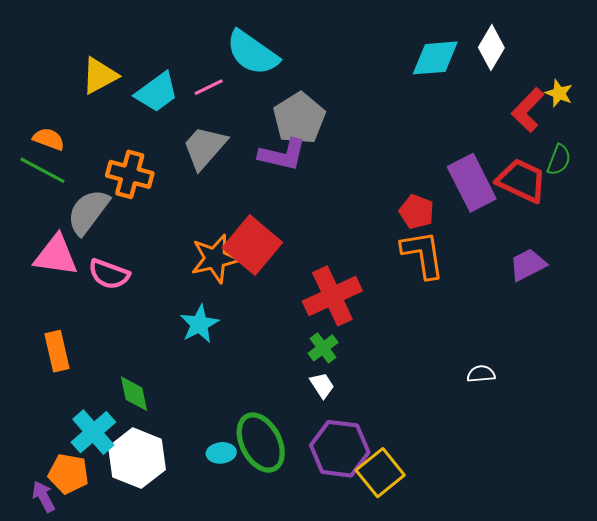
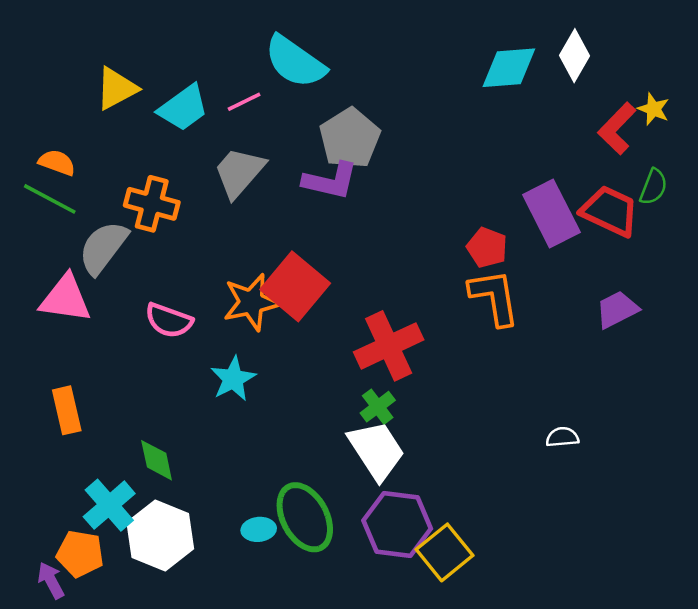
pink semicircle: (109, 274) -> (169, 320), moved
white trapezoid: (322, 385) -> (376, 450), size x2.0

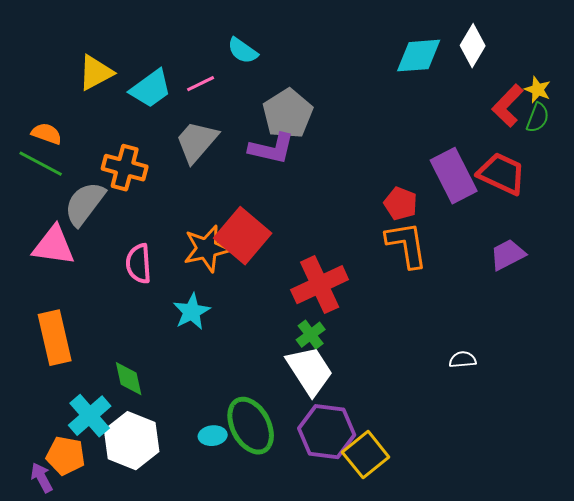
cyan semicircle: (295, 62) -> (243, 51), size x0.6
green semicircle: (653, 187) -> (538, 118), moved
pink semicircle: (169, 320) -> (139, 264), turned 66
orange rectangle: (67, 410) -> (55, 338), size x1.4

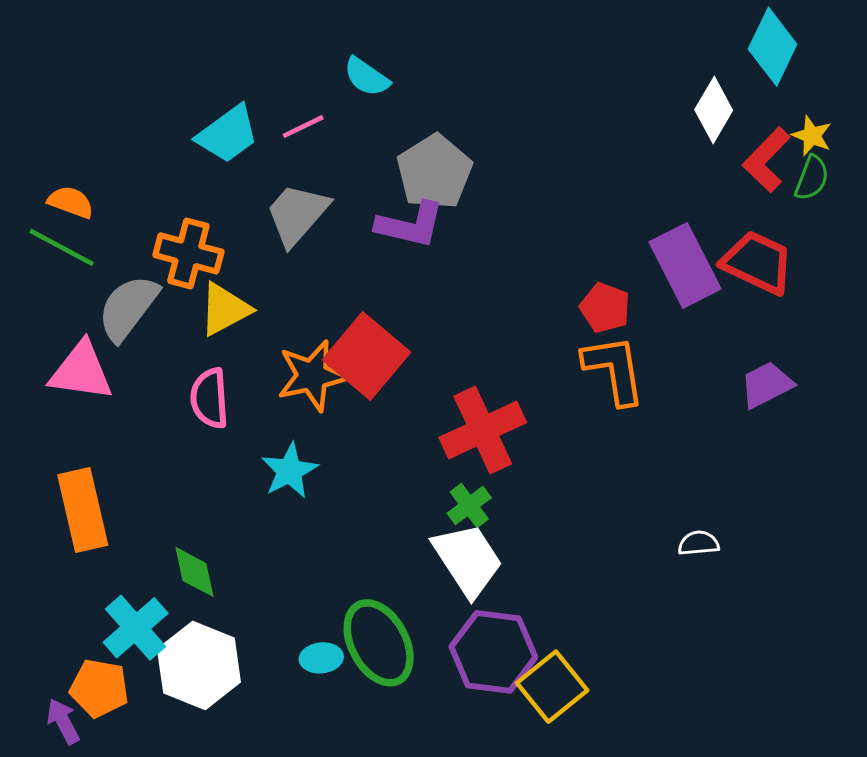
white diamond: (473, 46) -> (714, 110), moved
cyan diamond: (419, 56) -> (773, 47), moved, turned -60
yellow triangle: (96, 73) -> (225, 309), moved

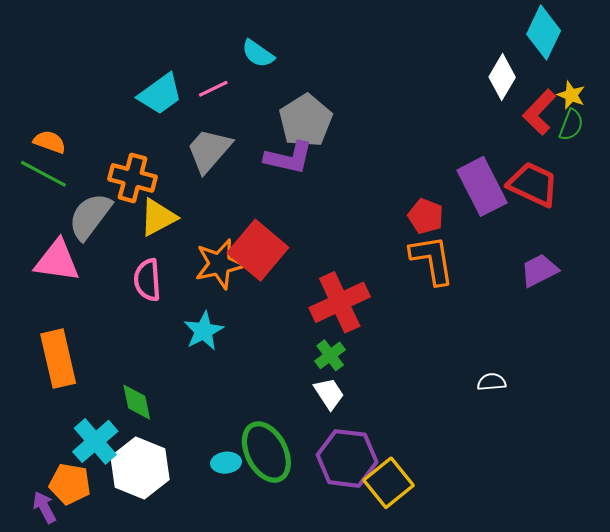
white trapezoid: (468, 560) -> (329, 394), size x0.6

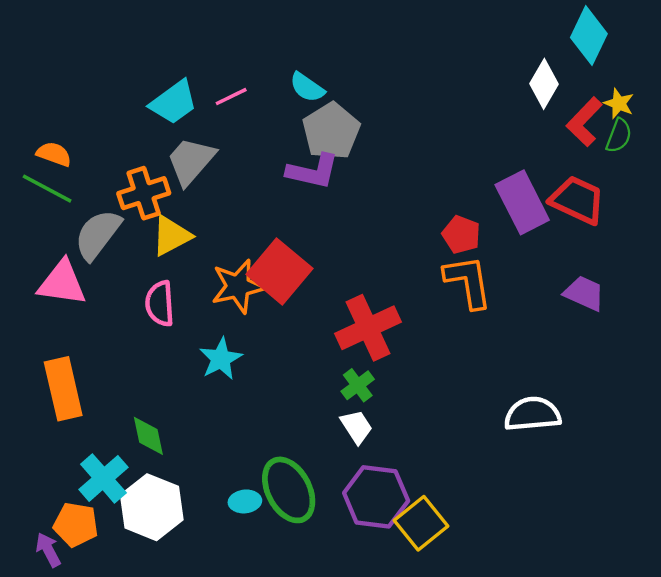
cyan semicircle: (258, 54) -> (307, 87), moved
gray trapezoid: (209, 150) -> (191, 161), moved
orange cross: (133, 178) -> (144, 193), turned -33
purple trapezoid: (539, 270) -> (584, 293), turned 51
white semicircle: (492, 382) -> (533, 414), size x1.8

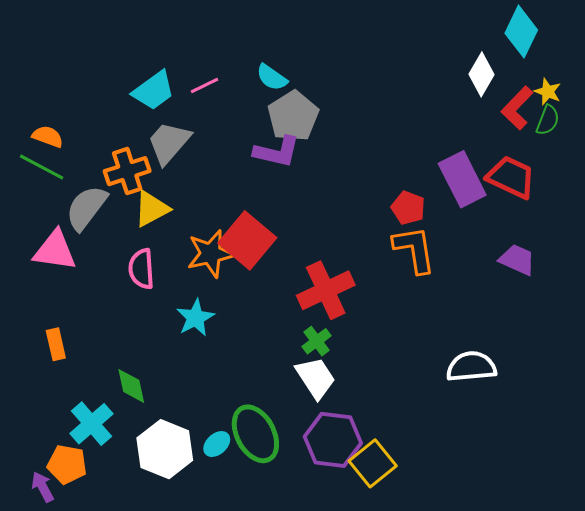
orange rectangle: (63, 389) -> (56, 344), size x0.6
white trapezoid: (357, 427) -> (316, 378), size x1.4
cyan ellipse: (245, 501) -> (217, 444), turned -36
white hexagon: (152, 507) -> (165, 449), moved

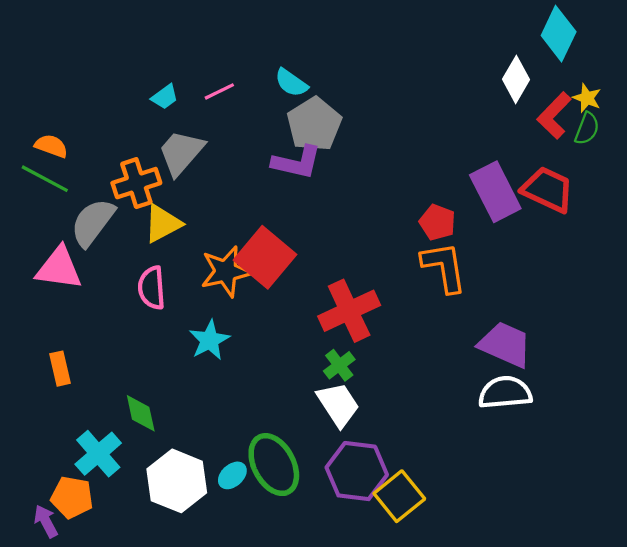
cyan trapezoid: (154, 91) -> (165, 97), size x0.6
purple trapezoid: (517, 260) -> (505, 345), moved, size x1.4

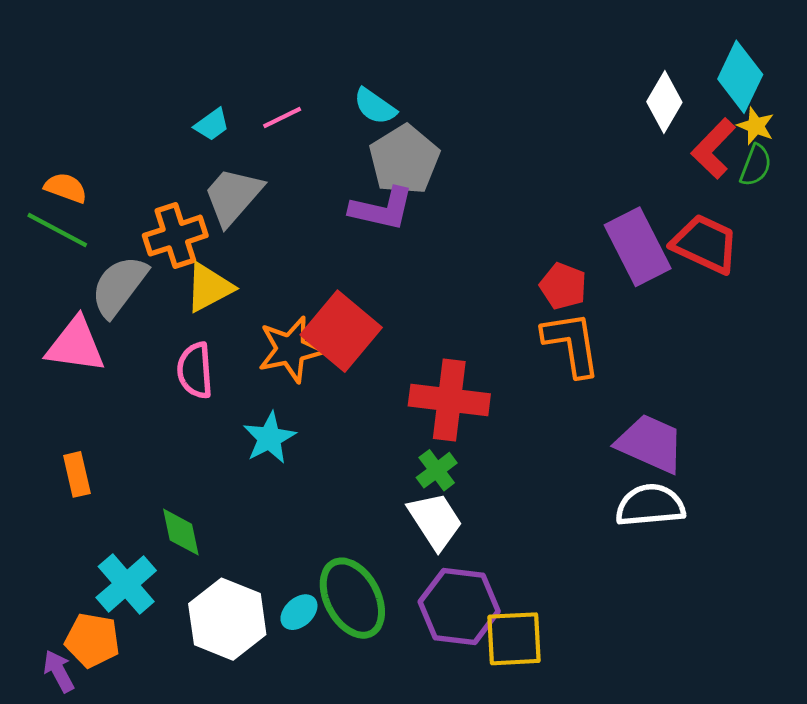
cyan diamond: (559, 34) -> (740, 77), moved
red cross: (349, 311) -> (449, 400), turned 32
yellow square: (399, 496) -> (514, 639), turned 36

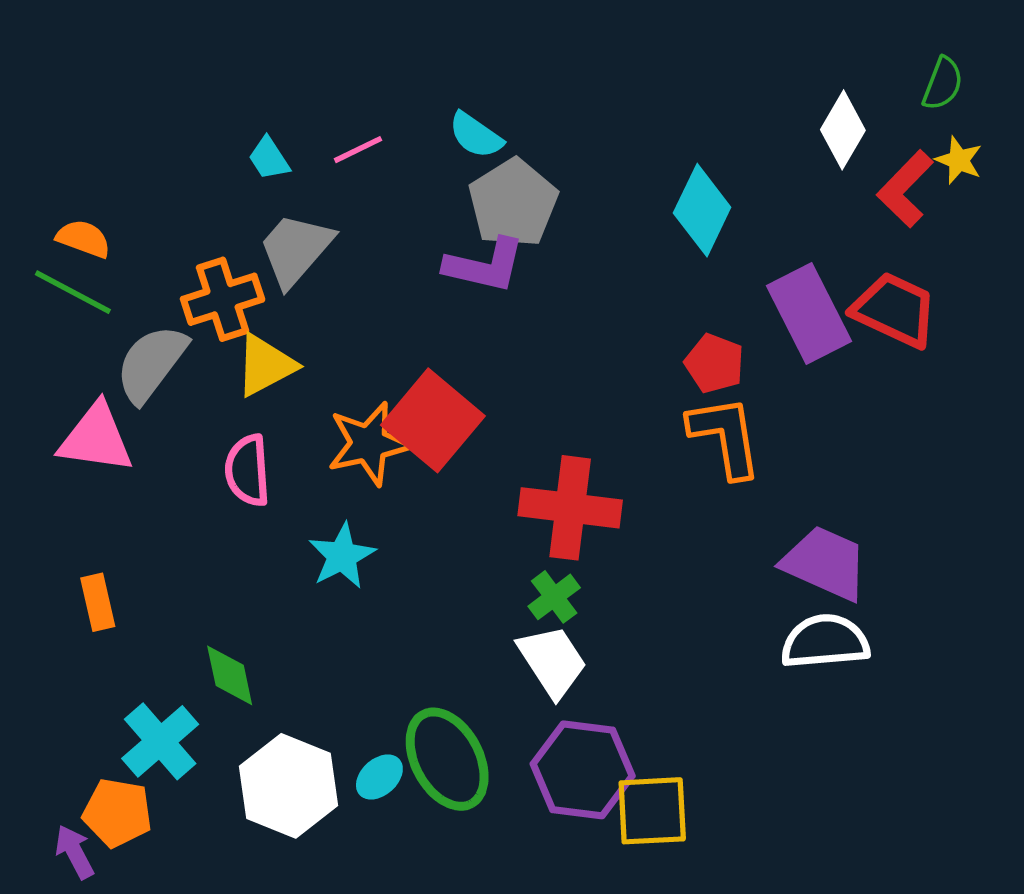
cyan diamond: (740, 77) -> (702, 210), moved
cyan trapezoid: (212, 125) -> (269, 158), turned 93
green semicircle: (756, 165) -> (943, 84), moved

